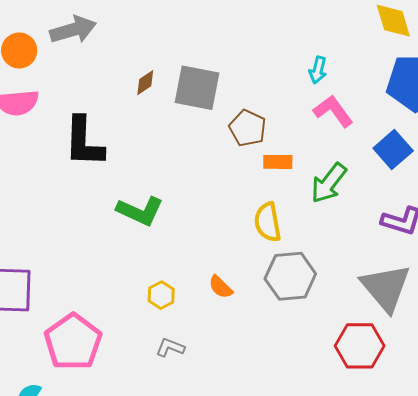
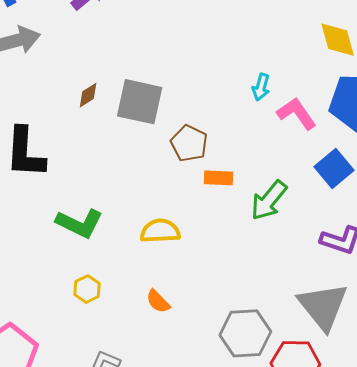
pink L-shape: (333, 111) -> (297, 113), moved
yellow semicircle: (268, 222) -> (160, 231), moved, turned 96
gray hexagon: (290, 276) -> (245, 333), moved
yellow hexagon: (161, 295) -> (87, 289), moved

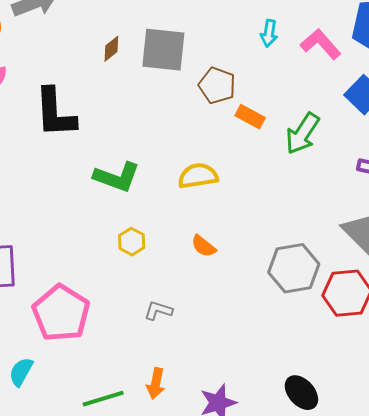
cyan arrow: (261, 87) -> (269, 33), moved
orange rectangle: (218, 178) -> (250, 117), turned 32

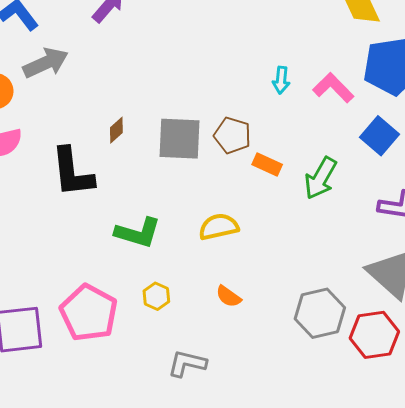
brown diamond: (111, 49) -> (116, 130), moved
gray square: (163, 50) -> (180, 139), moved
gray L-shape: (158, 311) -> (187, 363), size x1.4
pink pentagon: (61, 313) -> (89, 313), moved

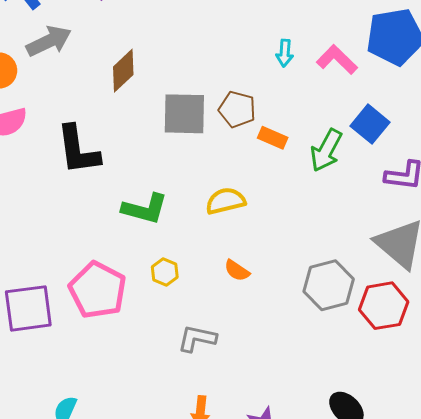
brown diamond: (116, 130) -> (123, 71), moved, size x1.6
blue square: (380, 136) -> (370, 124), moved

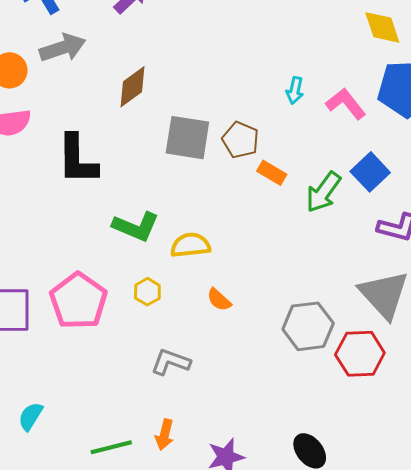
yellow semicircle: (226, 201) -> (190, 245), moved

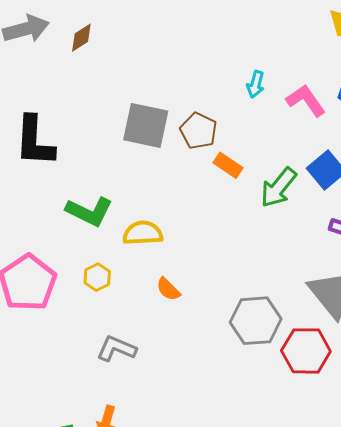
brown diamond: (133, 87) -> (81, 38), moved, size x0.7

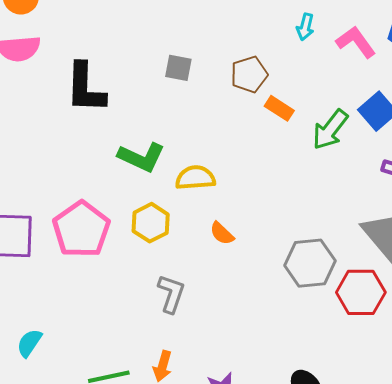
gray square: (146, 125) -> (178, 68), moved, size x0.6
brown pentagon: (199, 131) -> (249, 74), turned 30
yellow hexagon: (97, 277) -> (151, 223), size x1.4
gray L-shape: (116, 349) -> (171, 294), turned 87

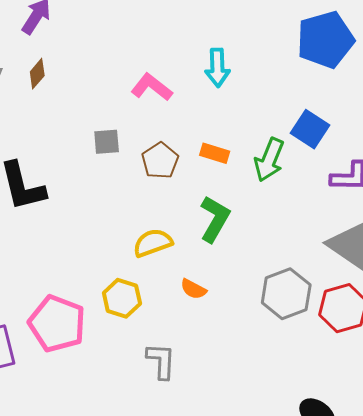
cyan arrow: (305, 27) -> (217, 68), size x1.4
pink L-shape: (356, 42) -> (152, 87), moved
brown pentagon: (249, 74) -> (160, 161), moved
green L-shape: (141, 157) -> (215, 219), moved, turned -69

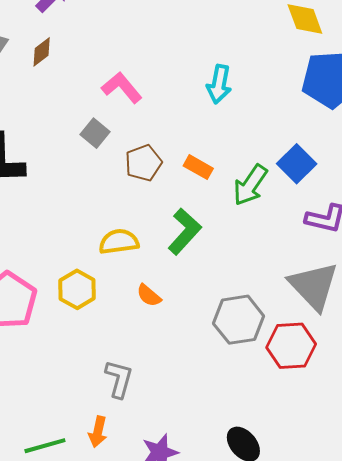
pink L-shape: (152, 87) -> (122, 88), moved
gray square: (107, 142) -> (95, 133), turned 32
gray L-shape: (161, 361) -> (119, 379), moved

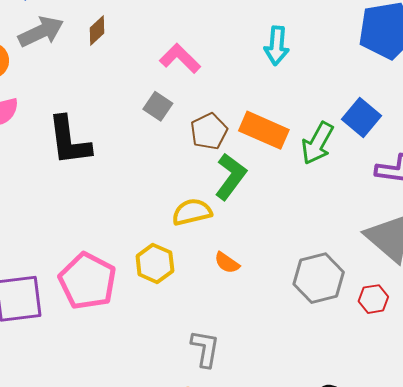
orange rectangle: (198, 167) -> (264, 130), size x1.6
green L-shape: (185, 231) -> (231, 176), moved
red hexagon: (291, 346) -> (373, 299), size x0.6

